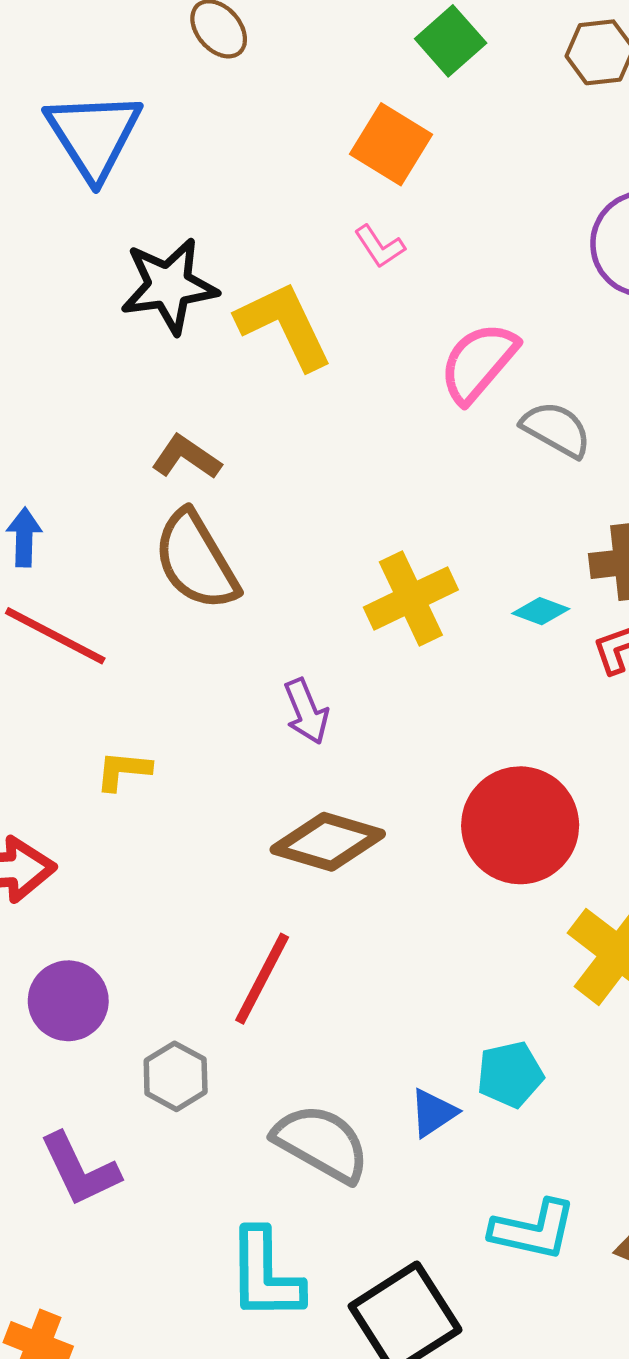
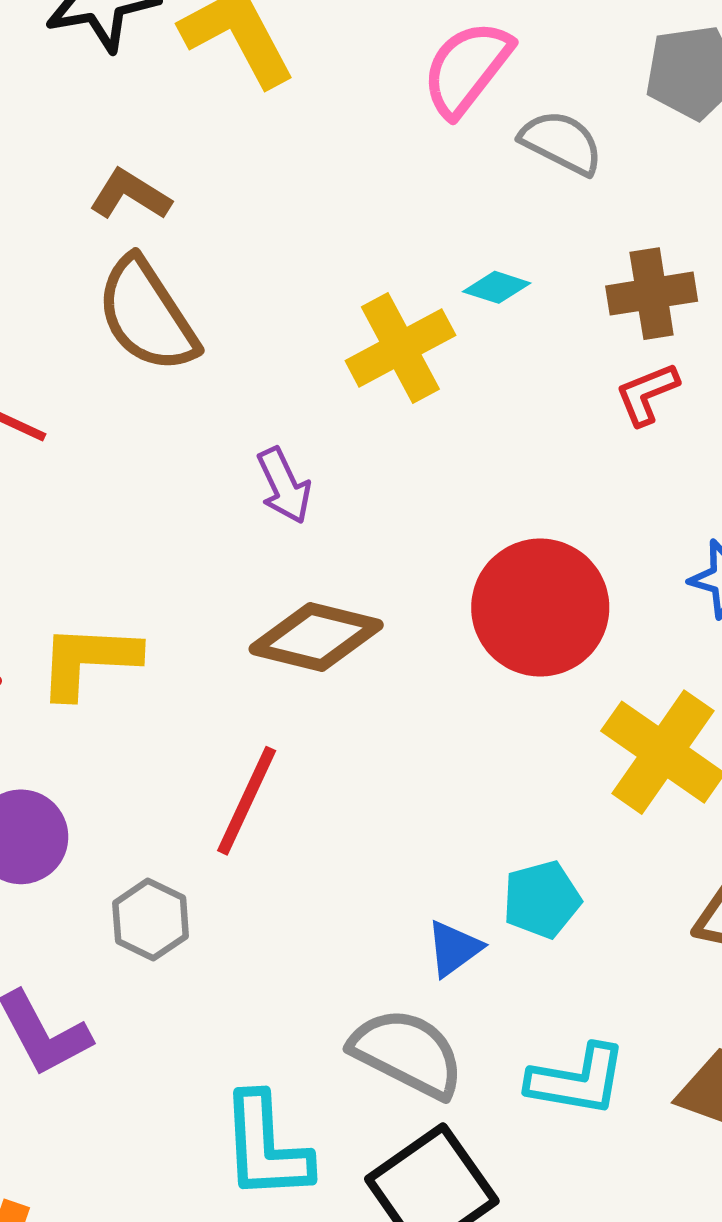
cyan diamond: (541, 611) -> (497, 287), moved
yellow L-shape: (123, 771) -> (88, 661), moved, size x1.6
gray semicircle: (321, 1143) -> (407, 1053), moved

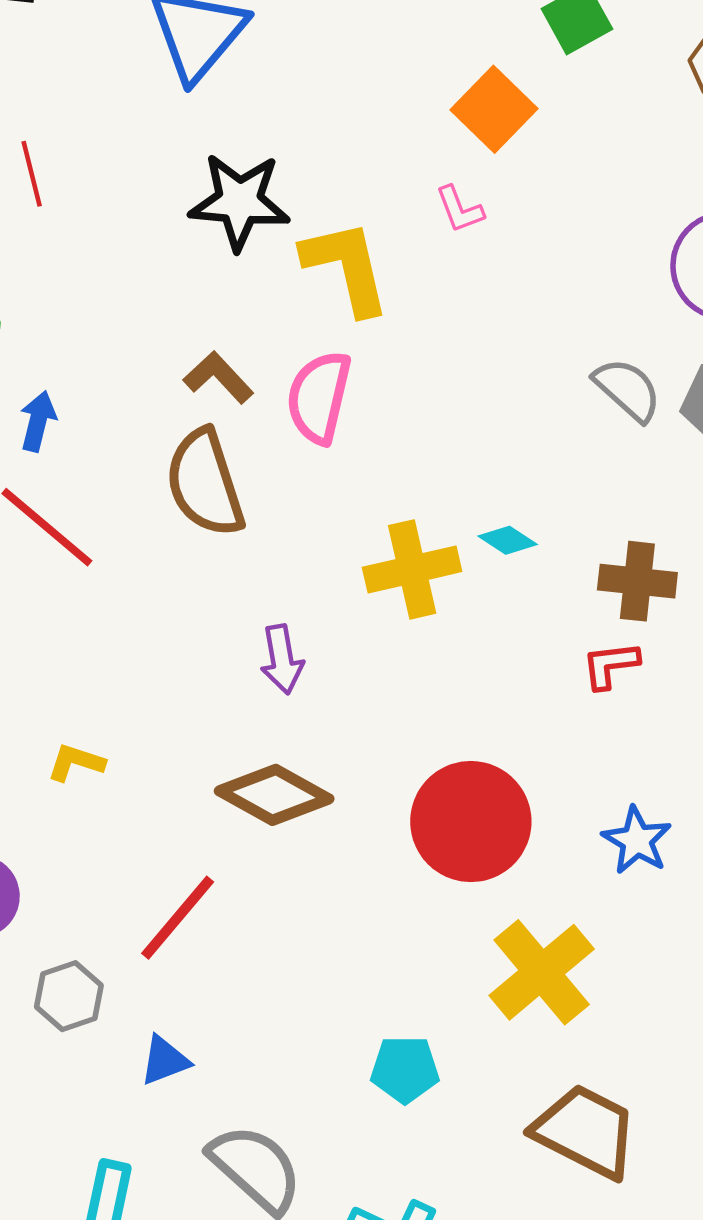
pink semicircle: (467, 68) -> (319, 397), moved, turned -40
gray semicircle: (561, 142) -> (627, 390), moved
yellow L-shape: (88, 661) -> (76, 762), size x0.6
blue triangle: (454, 949) -> (165, 1060), moved

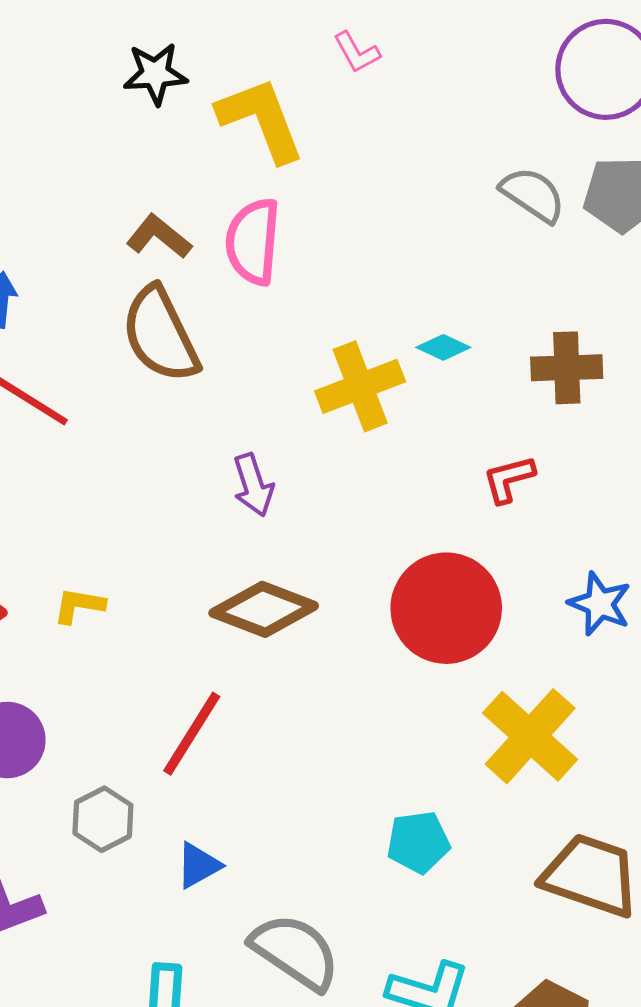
black star: (239, 202) -> (155, 74), size x0.7
red L-shape: (610, 665) -> (509, 479), moved

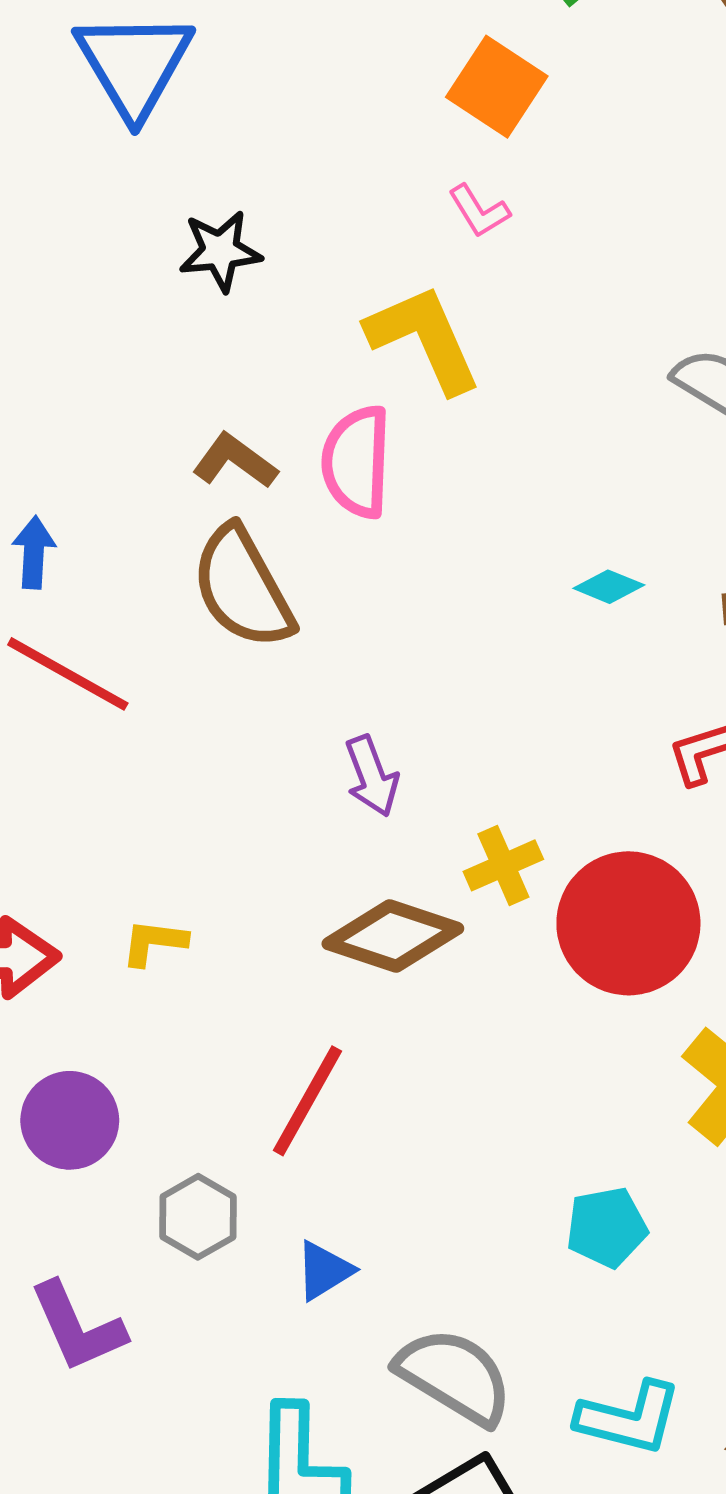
yellow L-shape: (261, 120) -> (424, 339), moved
yellow cross: (360, 386) -> (503, 865), moved, size x0.7

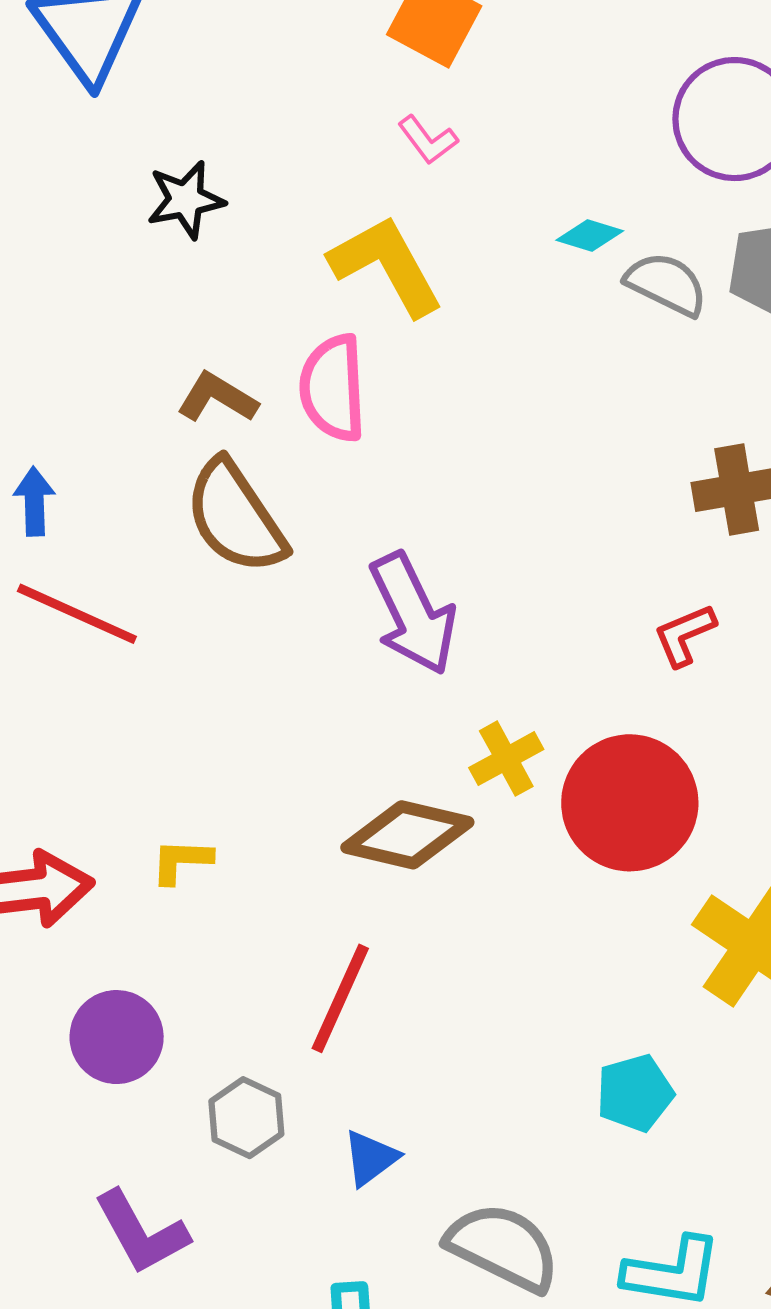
cyan diamond: (609, 587) -> (590, 235), moved
purple arrow: (372, 776) -> (413, 614), moved, size x1.6

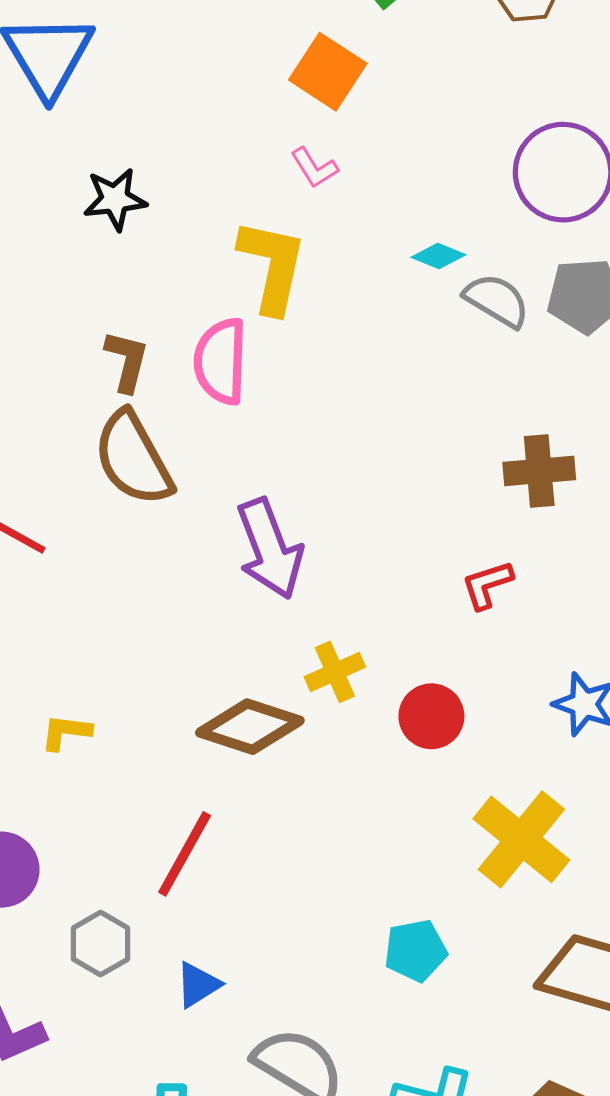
yellow L-shape: (386, 265) -> (272, 266), turned 36
brown L-shape: (217, 398) -> (127, 361), turned 68
red circle: (630, 803) -> (431, 716), size x0.6

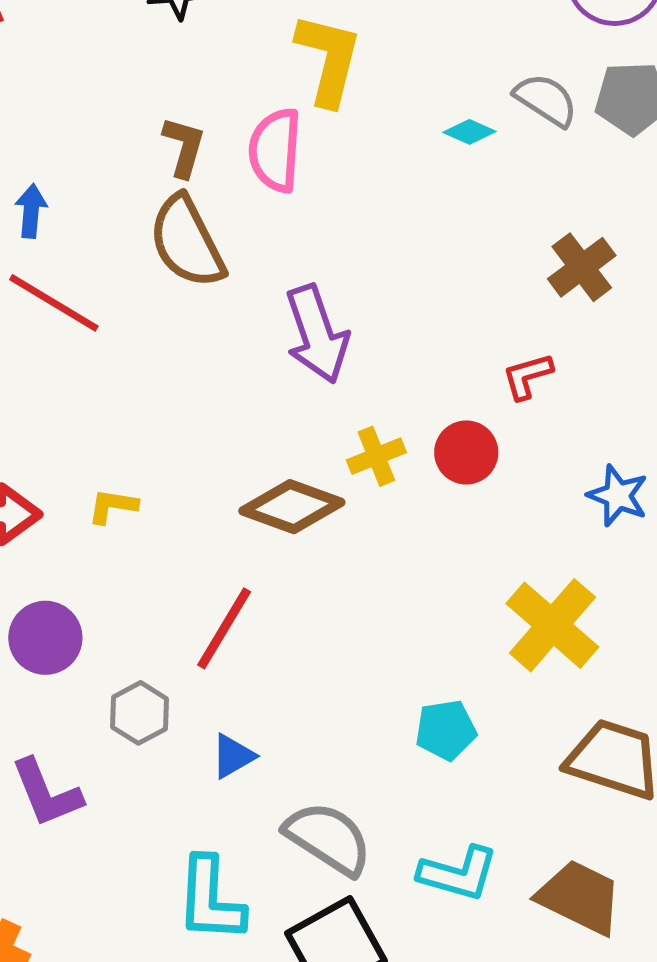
cyan diamond: (438, 256) -> (469, 132), moved
brown cross: (539, 471) -> (582, 267), turned -34
red circle: (431, 716) -> (466, 452), moved

